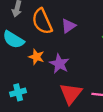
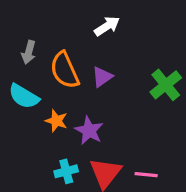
cyan cross: (18, 92) -> (66, 171), moved

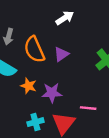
purple star: (89, 131) -> (52, 93), turned -30
pink line: (146, 175) -> (88, 108), moved

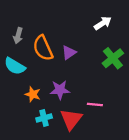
white arrow: (65, 18) -> (103, 23), moved
orange star: (28, 86) -> (33, 94), moved

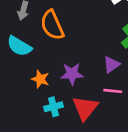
purple triangle: (69, 53) -> (111, 65), moved

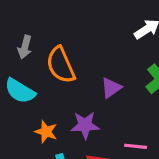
purple triangle: (111, 65) -> (111, 88), moved

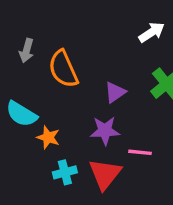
cyan semicircle: (20, 91) -> (22, 114), moved
purple star: (85, 125) -> (105, 131), moved

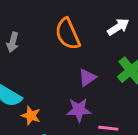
orange semicircle: (63, 69) -> (68, 34), moved

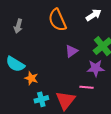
purple star: (79, 110) -> (96, 68), moved

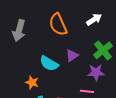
gray arrow: (18, 26) -> (19, 30), size x1.5
cyan semicircle: (15, 64) -> (49, 63), moved

